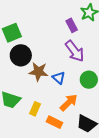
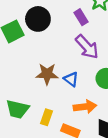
black circle: (21, 55) -> (38, 19), moved
orange arrow: (69, 102) -> (85, 107), turned 42

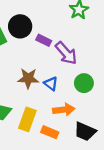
purple rectangle: (81, 17) -> (44, 40), moved, turned -32
yellow rectangle: (47, 117) -> (27, 119), size x1.5

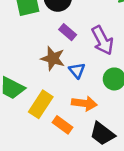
purple rectangle: (44, 40) -> (68, 32), moved

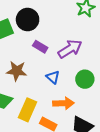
purple arrow: (102, 40) -> (70, 49), turned -85
brown star: (53, 59) -> (17, 71), moved

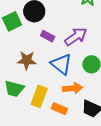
blue triangle: (53, 77) -> (61, 64), size x1.6

